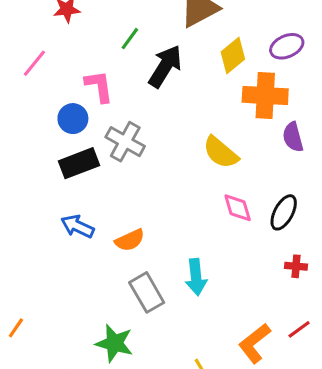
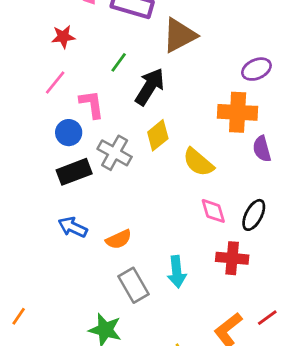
yellow diamond: (233, 56) -> (158, 135), moved
pink line: (34, 63) -> (55, 83), moved
red cross: (296, 266) -> (232, 258), moved, size x1.6

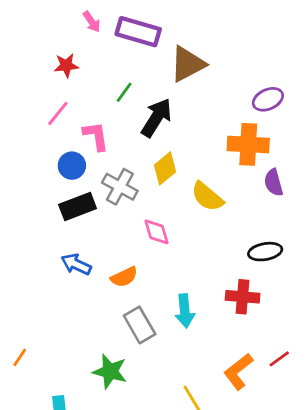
pink diamond: (213, 211) -> (157, 232), moved
black ellipse: (254, 215) -> (265, 252), turned 52

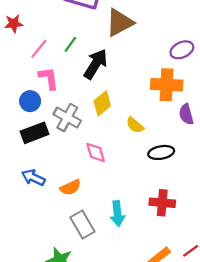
red star: (66, 65) -> (14, 24), moved
pink line: (58, 113) -> (39, 49), moved
yellow semicircle: (207, 197) -> (135, 125), size x0.7
black ellipse: (265, 252) -> (161, 152), moved

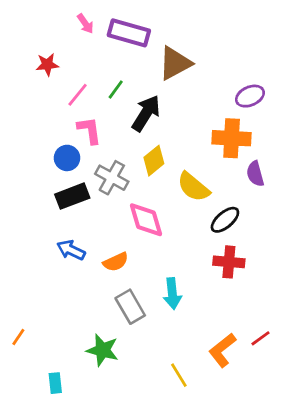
yellow semicircle: (135, 125) -> (193, 187), size x1.5
pink diamond: (96, 152) -> (146, 220), size x1.4
black ellipse: (161, 152) -> (225, 220), turned -30
red cross: (162, 203) -> (229, 262), moved

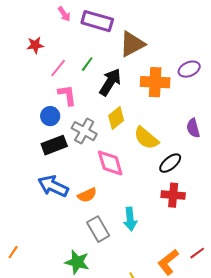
orange cross: (232, 138) -> (155, 82), moved
blue arrow: (71, 250) -> (53, 186), size x1.4

